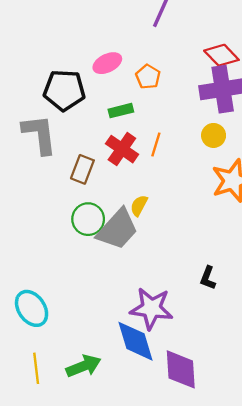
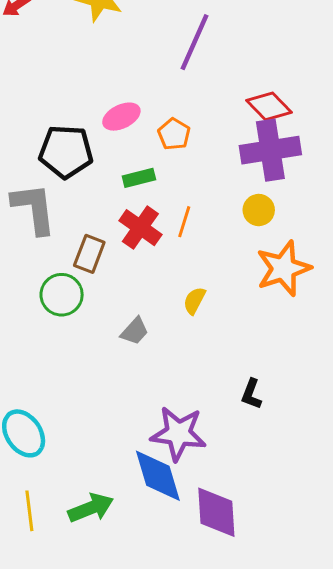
yellow semicircle: (139, 206) -> (194, 301), moved
green circle: (88, 219) -> (62, 295), moved
gray trapezoid: (117, 229) -> (135, 331), size x0.5

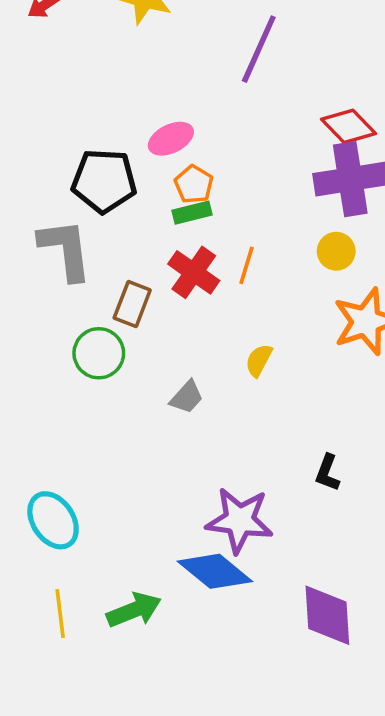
orange pentagon: (174, 134) -> (194, 184), moved
blue diamond: (158, 476) -> (215, 571), turned -34
purple diamond: (216, 512) -> (327, 615), moved

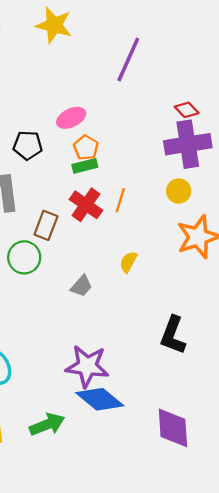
red diamond: (348, 126) -> (187, 110), size x0.7
black pentagon: (104, 181) -> (28, 145), size x0.7
black L-shape: (327, 473) -> (173, 335), size x1.6
purple star: (239, 520) -> (87, 366), moved

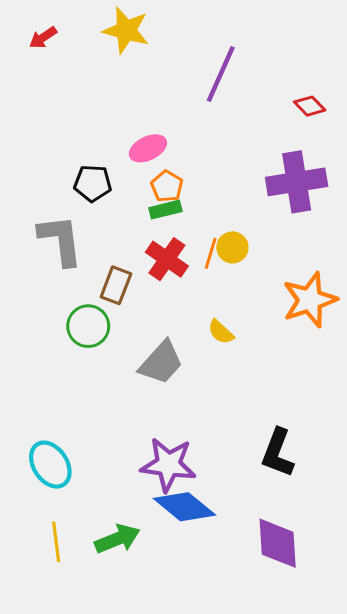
red diamond: (187, 110) -> (310, 106), moved
yellow circle: (179, 191) -> (232, 247), moved
yellow semicircle: (128, 262) -> (221, 332), turned -75
gray trapezoid: (81, 286) -> (161, 363), size x1.6
black L-shape: (173, 335) -> (278, 453), moved

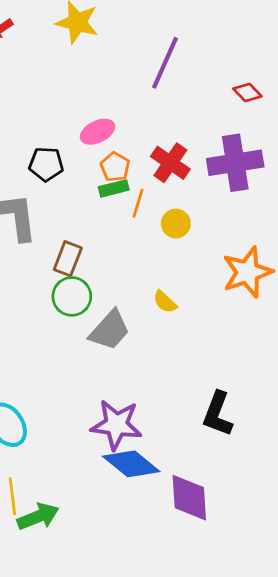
orange line: (211, 253) -> (138, 203), moved
red cross: (167, 259) -> (170, 163), moved
green circle: (88, 326) -> (72, 296), moved
green arrow: (117, 539) -> (38, 517), moved
purple diamond: (278, 543) -> (189, 498), moved

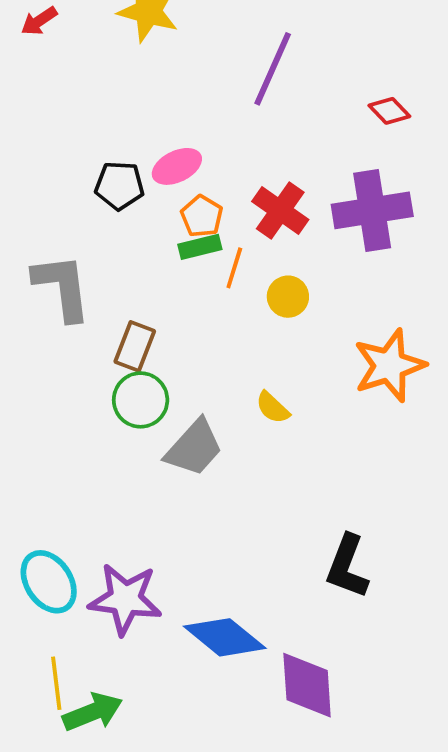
black pentagon: (46, 164) -> (119, 186), moved
purple star: (116, 425) -> (125, 599), moved

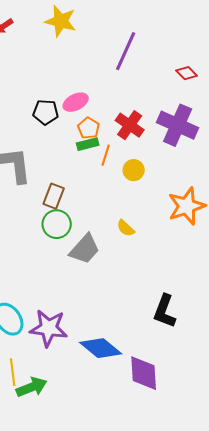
purple cross: (372, 210) -> (178, 125), turned 33

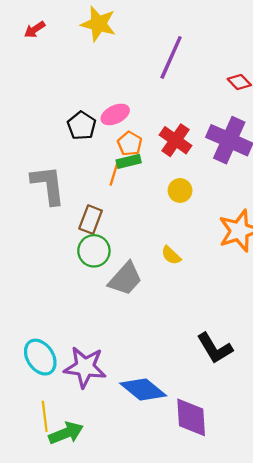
black pentagon: (46, 112) -> (82, 126), turned 30
orange line: (106, 155) -> (114, 174), moved
black L-shape: (165, 311) -> (215, 348), turned -52

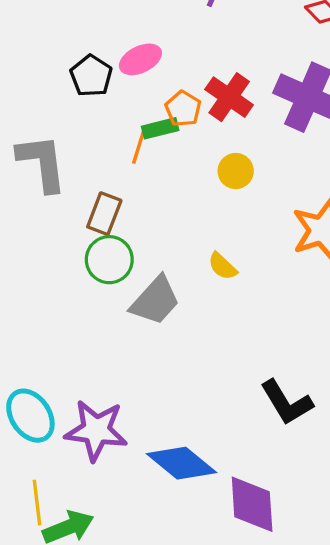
orange pentagon: (130, 144) -> (183, 109), moved

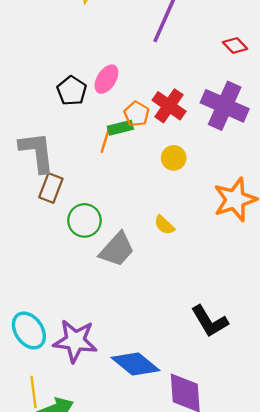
pink ellipse: (140, 59) -> (106, 79), turned -32
brown rectangle: (104, 214) -> (51, 188), moved

